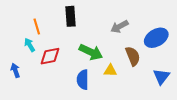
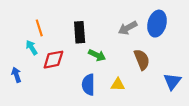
black rectangle: (70, 16) -> (80, 32), moved
blue ellipse: (156, 38) -> (157, 24), moved, turned -45
green arrow: (91, 52) -> (97, 55), size x0.7
yellow triangle: (110, 70) -> (118, 85), moved

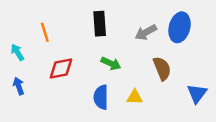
black rectangle: (80, 32) -> (100, 24), moved
cyan arrow: (32, 48) -> (17, 52), moved

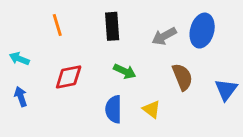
orange line: (45, 32) -> (57, 25), moved
cyan arrow: (17, 52) -> (19, 59), turned -35
blue triangle: (197, 93) -> (226, 90), moved
yellow triangle: (135, 97) -> (151, 109), turned 35

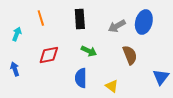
cyan arrow: (19, 59) -> (17, 34), moved, turned 88
blue triangle: (226, 90) -> (161, 77), moved
yellow triangle: (151, 109) -> (112, 86), moved

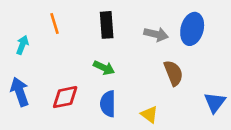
gray arrow: (117, 26) -> (156, 34), turned -138
green arrow: (89, 51) -> (104, 68), moved
red diamond: (49, 55) -> (65, 97), moved
blue arrow: (15, 69) -> (20, 92), size x1.5

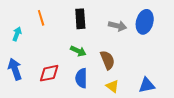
brown semicircle: (173, 73) -> (107, 60), moved
blue triangle: (215, 102) -> (147, 85), moved, turned 42

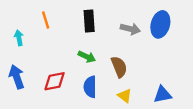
cyan arrow: (17, 34) -> (19, 38), turned -32

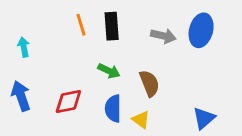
orange line: (46, 20) -> (81, 25), moved
blue triangle: (163, 95) -> (204, 118), turned -30
yellow triangle: (125, 96) -> (141, 120), moved

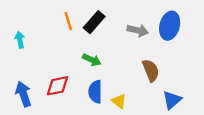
black rectangle: (112, 26) -> (94, 22), turned 45
brown semicircle: (149, 83) -> (151, 70), moved
blue arrow: (21, 96) -> (23, 94), moved

